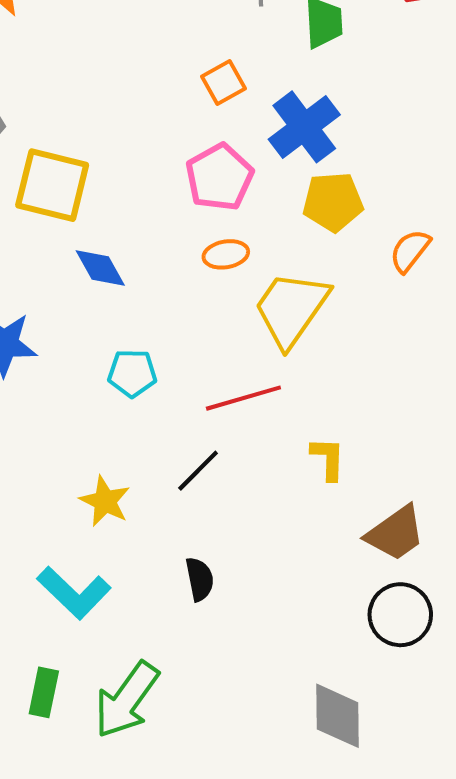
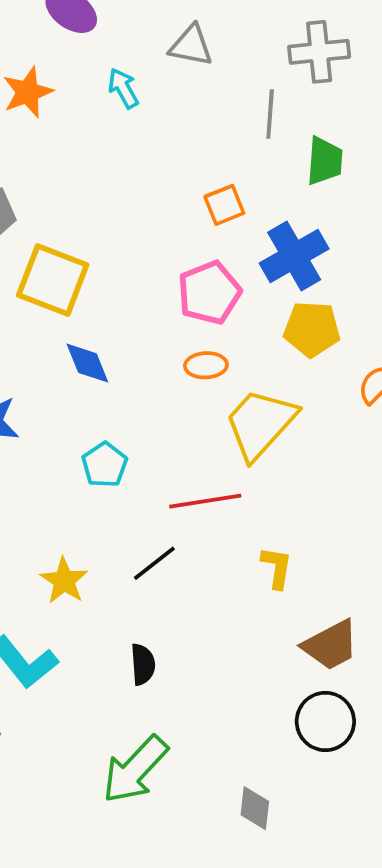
cyan pentagon: (132, 373) -> (105, 465), turned 30
green arrow: (127, 700) -> (135, 769), moved
gray diamond: (337, 716) -> (255, 808), size x0.7

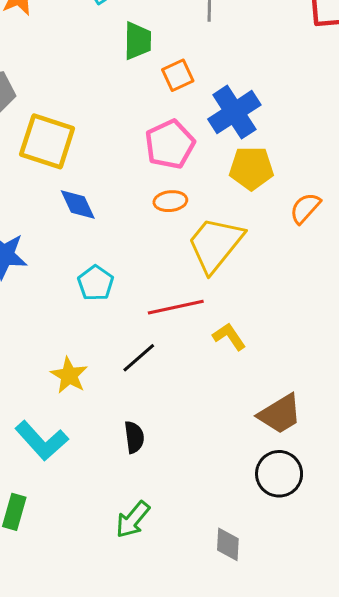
green trapezoid: (325, 161) -> (138, 41), moved
yellow L-shape: (277, 568) -> (229, 337), moved, turned -40
green arrow: (135, 769) -> (133, 520), size x0.7

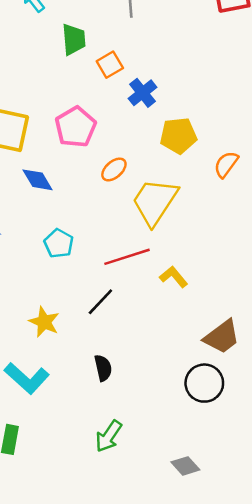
blue cross: (234, 112) -> (142, 93), moved, size x0.7
pink pentagon: (170, 144) -> (76, 127), moved
orange ellipse: (170, 201) -> (114, 169), turned -30
black circle: (279, 474) -> (204, 383), moved
gray diamond: (228, 544) -> (185, 466), moved, turned -40

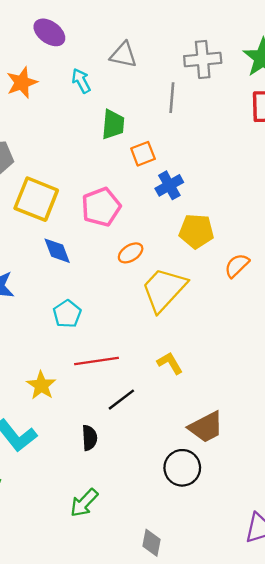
red line: (127, 257) -> (97, 361), moved
black line: (100, 302) -> (121, 400), moved
gray diamond: (185, 466) -> (152, 543), turned 44

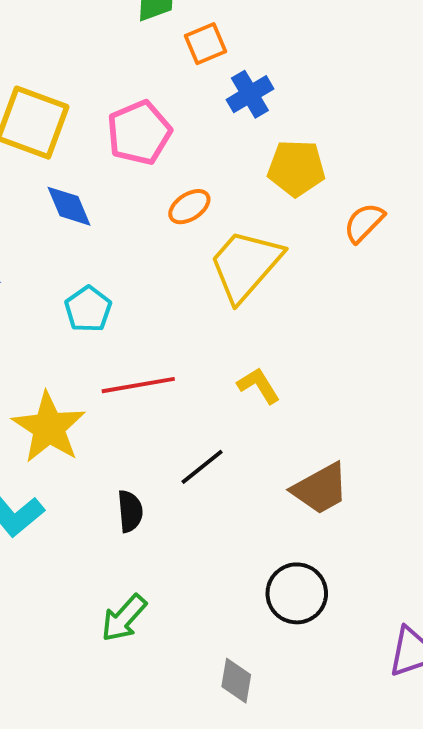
yellow star: (41, 385) -> (49, 427), size x1.5
black line: (121, 400) -> (202, 467), moved
black circle: (182, 468) -> (297, 593), moved

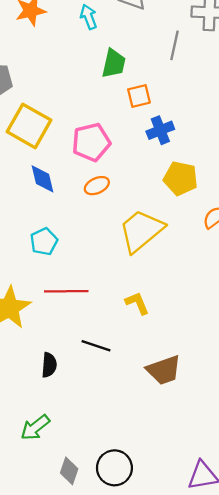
orange ellipse: (189, 207) -> (97, 186), moved
black line: (202, 467) -> (96, 346), turned 48
black circle: (297, 593) -> (114, 468), moved
gray diamond: (236, 681) -> (69, 471), moved

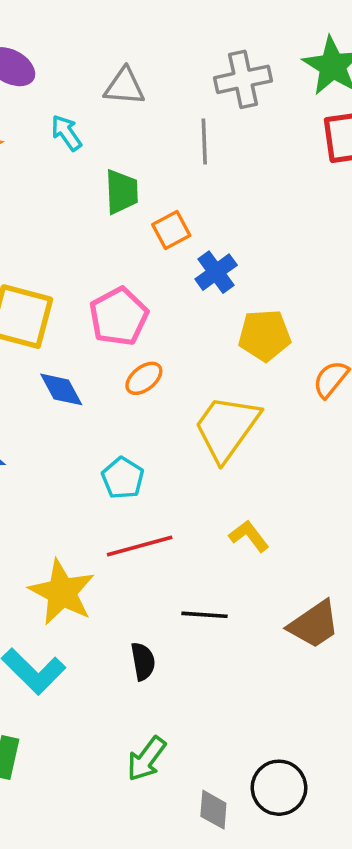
cyan pentagon: (44, 242) -> (123, 478), moved

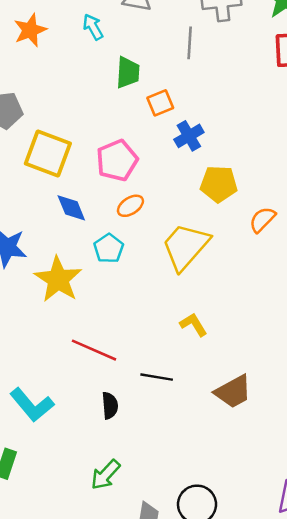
cyan pentagon: (123, 478) -> (109, 248), moved
red line: (140, 546) -> (94, 350), moved, turned 33
yellow star: (62, 592) -> (58, 279), moved

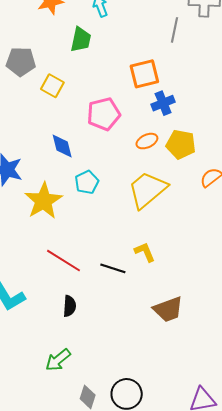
green trapezoid: (128, 72) -> (81, 40), moved
orange square: (160, 103) -> (144, 74), size x1.4
yellow square: (48, 154) -> (52, 86), moved, size x0.6
orange ellipse: (130, 206) -> (147, 141), moved
black line: (157, 377) -> (113, 268), moved

